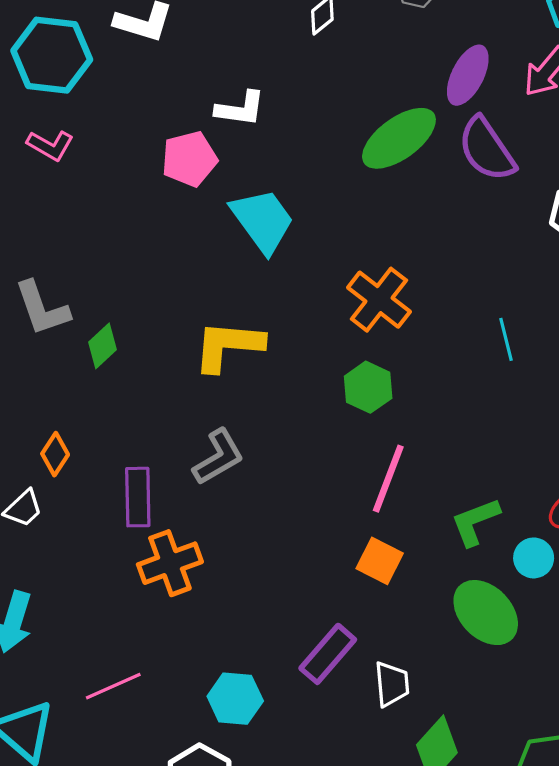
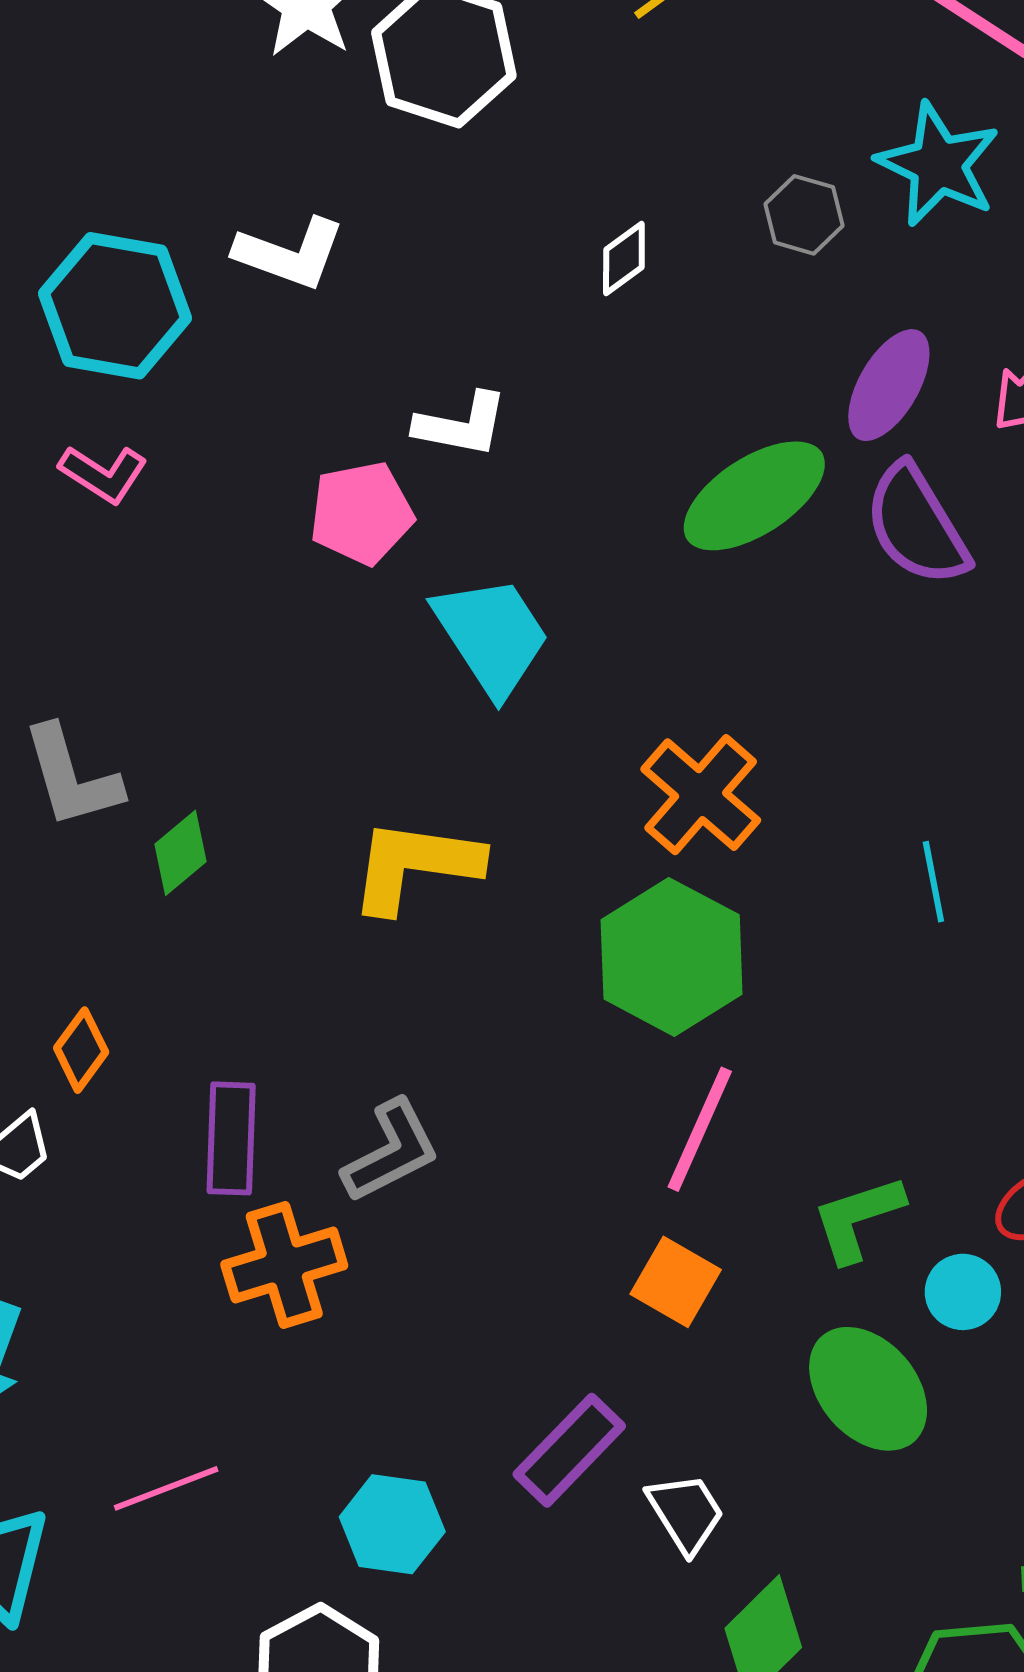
green hexagon: (368, 387) -> (672, 957), size x1.6
gray L-shape: (218, 457) -> (391, 1151), moved
white trapezoid: (392, 684) -> (686, 1513), turned -30

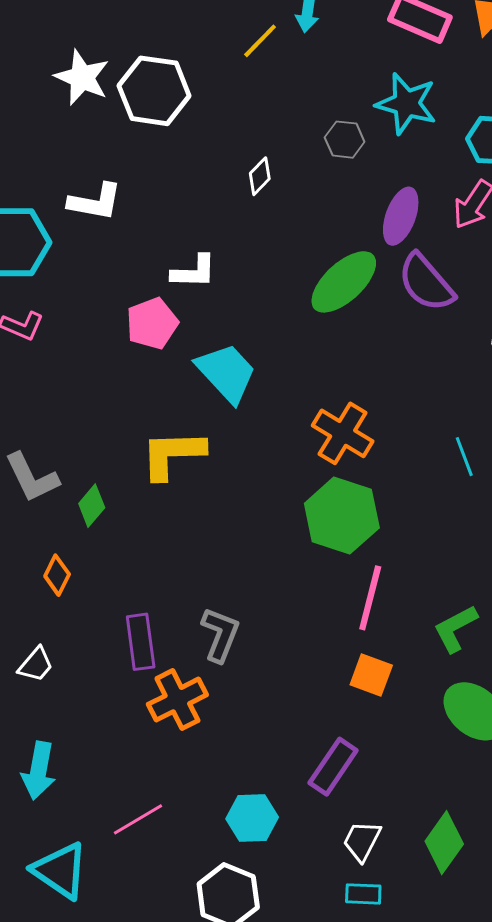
yellow L-shape: (415, 865) -> (173, 454), moved
orange diamond: (81, 1050) -> (57, 575), moved
gray L-shape: (391, 1151) -> (220, 635), turned -32
white trapezoid: (686, 1513) -> (362, 841), moved, turned -111

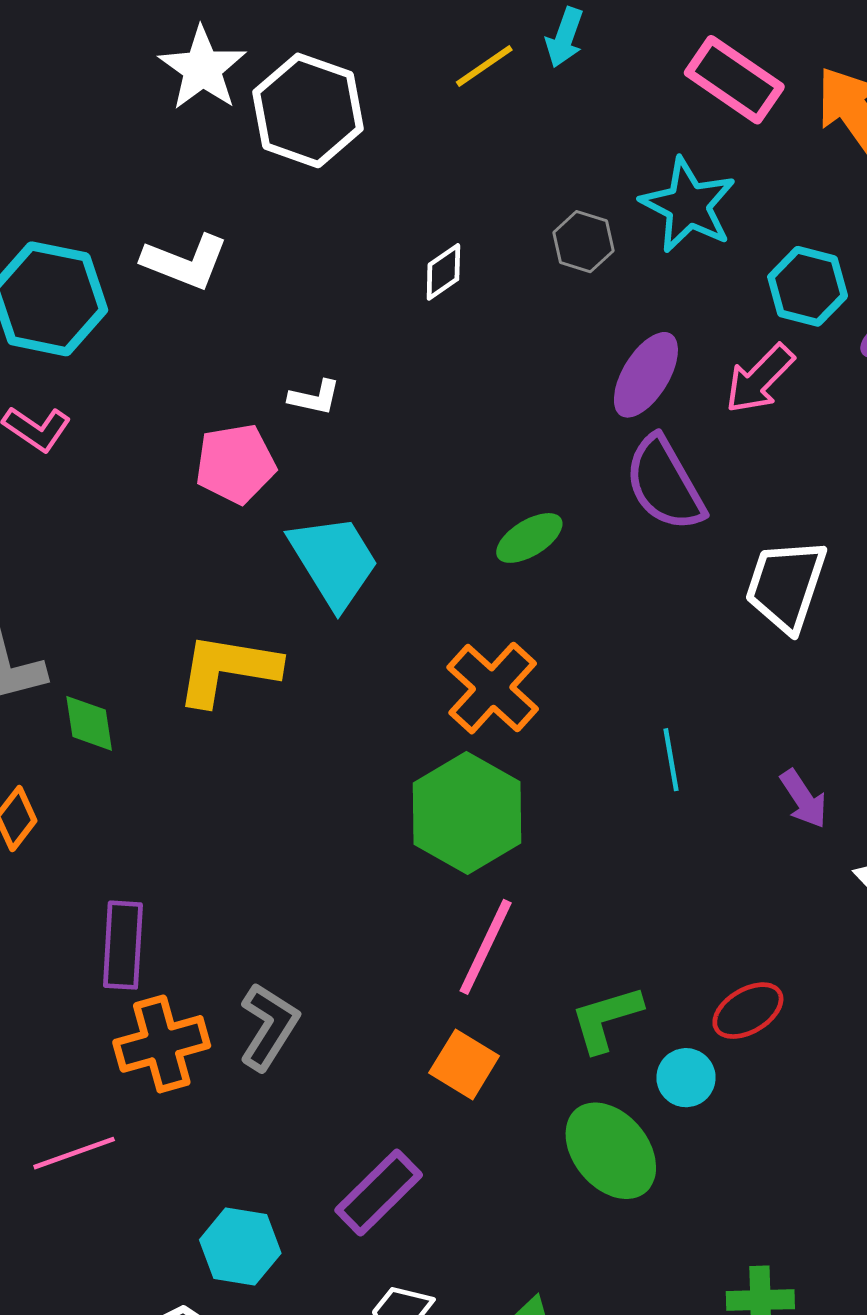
white L-shape: (194, 272) -> (315, 397), size x0.7
green ellipse: (344, 282) -> (529, 538), moved, size x0.6
green diamond: (92, 506) -> (89, 723), turned -60
gray L-shape: (220, 635) -> (269, 1027), moved
pink line: (138, 819) -> (74, 1153), moved

